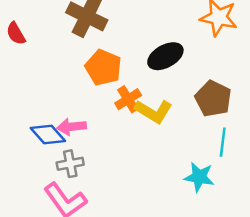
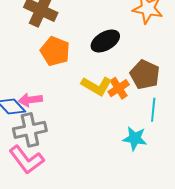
orange cross: (128, 99) -> (119, 88), moved
gray cross: (70, 164) -> (30, 130), size x1.5

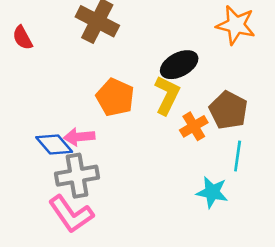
orange pentagon: (55, 51) -> (115, 97), moved
yellow L-shape: (97, 86) -> (167, 95), moved, turned -96

